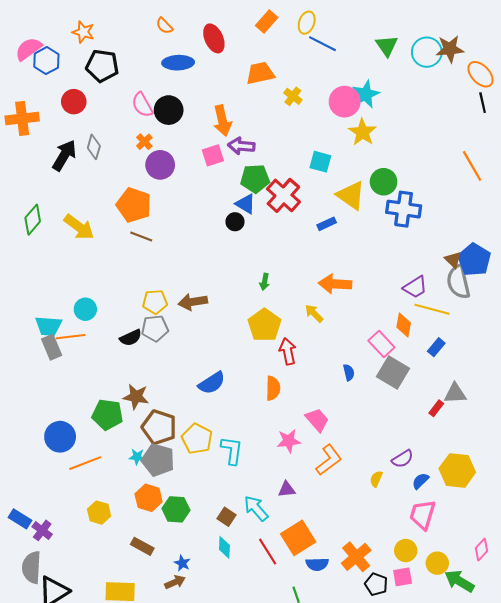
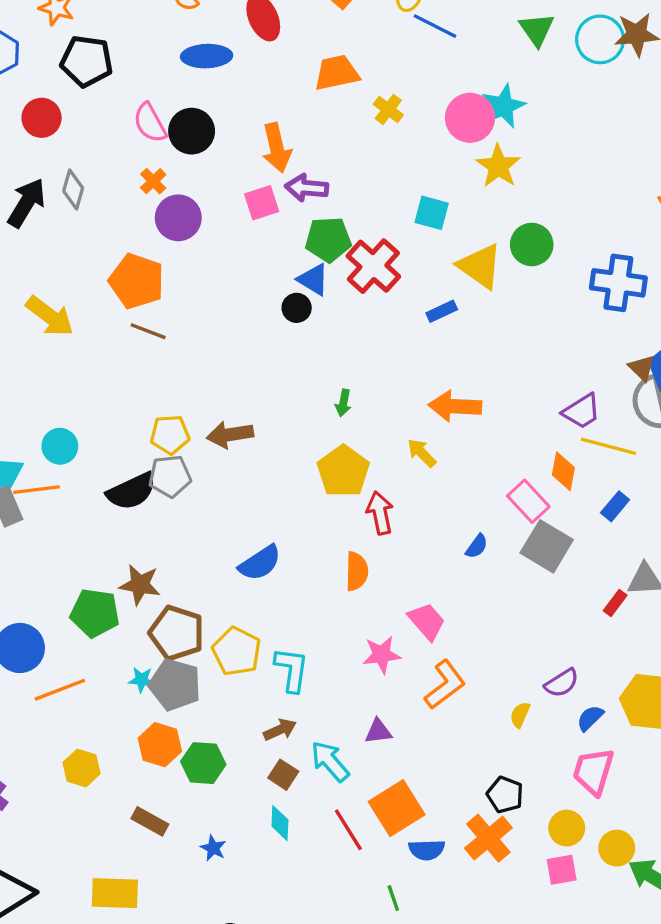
blue cross: (404, 209) -> (618, 283), moved
black semicircle: (131, 338) -> (132, 491), size x1.4
blue semicircle: (349, 372) -> (477, 546), turned 49
brown arrow: (175, 582) -> (280, 730), moved
black pentagon: (376, 584) -> (505, 795), moved

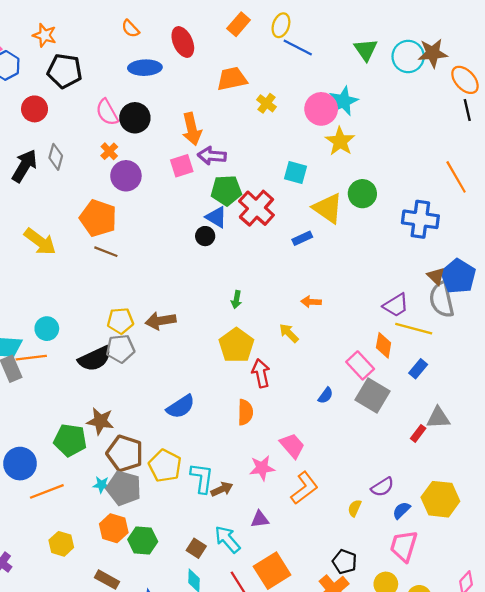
orange arrow: (455, 406) -> (311, 302), size x0.6
brown arrow: (280, 730) -> (222, 489), moved

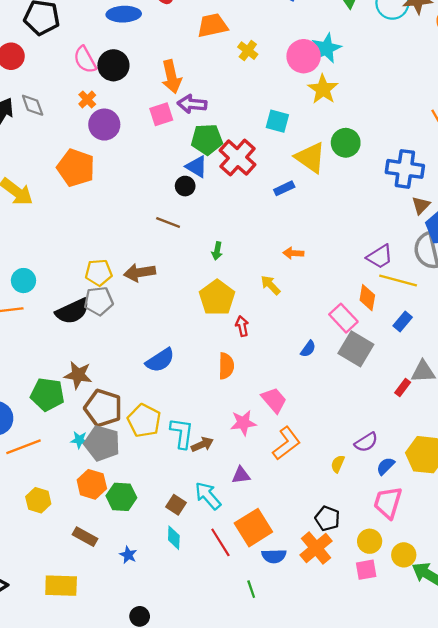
gray diamond: (56, 157) -> (33, 105), turned -35
brown line: (106, 252) -> (168, 222), moved
brown triangle: (436, 276) -> (421, 205), moved, turned 30
red arrow: (261, 373) -> (242, 326), size x0.7

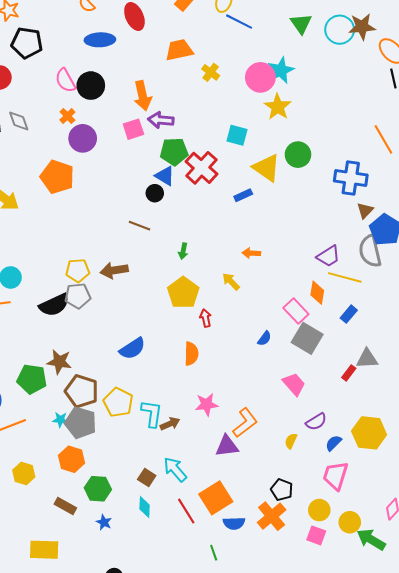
pink trapezoid: (274, 400) -> (294, 384), moved
purple triangle: (241, 475) -> (227, 446), moved, size x1.4
green hexagon: (121, 497) -> (98, 489), moved
pink square: (366, 570) -> (316, 535), turned 30

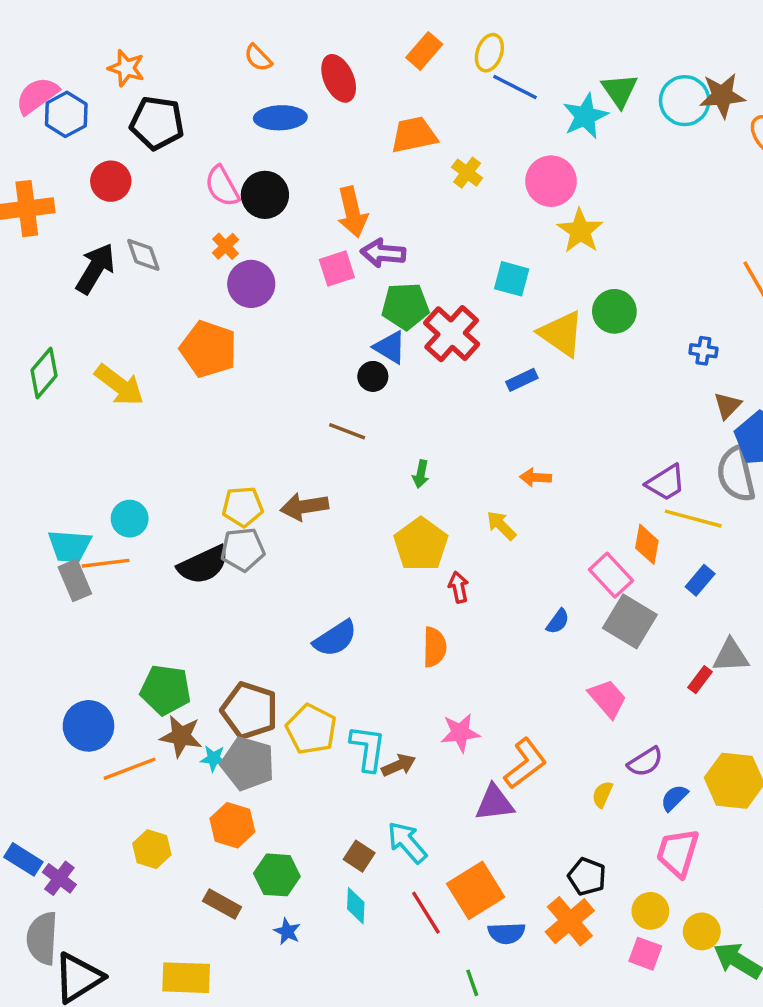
cyan star: (281, 70) -> (585, 116), moved
blue cross: (351, 178) -> (703, 351), size x0.5
brown star: (59, 362) -> (181, 736), moved

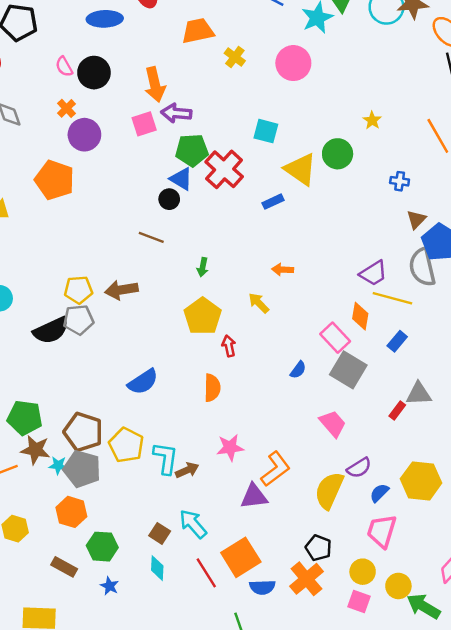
pink semicircle: (222, 186) -> (64, 67), size x0.7
yellow star: (580, 231) -> (372, 120), moved, size x0.6
yellow semicircle: (602, 794) -> (329, 490), size x2.0

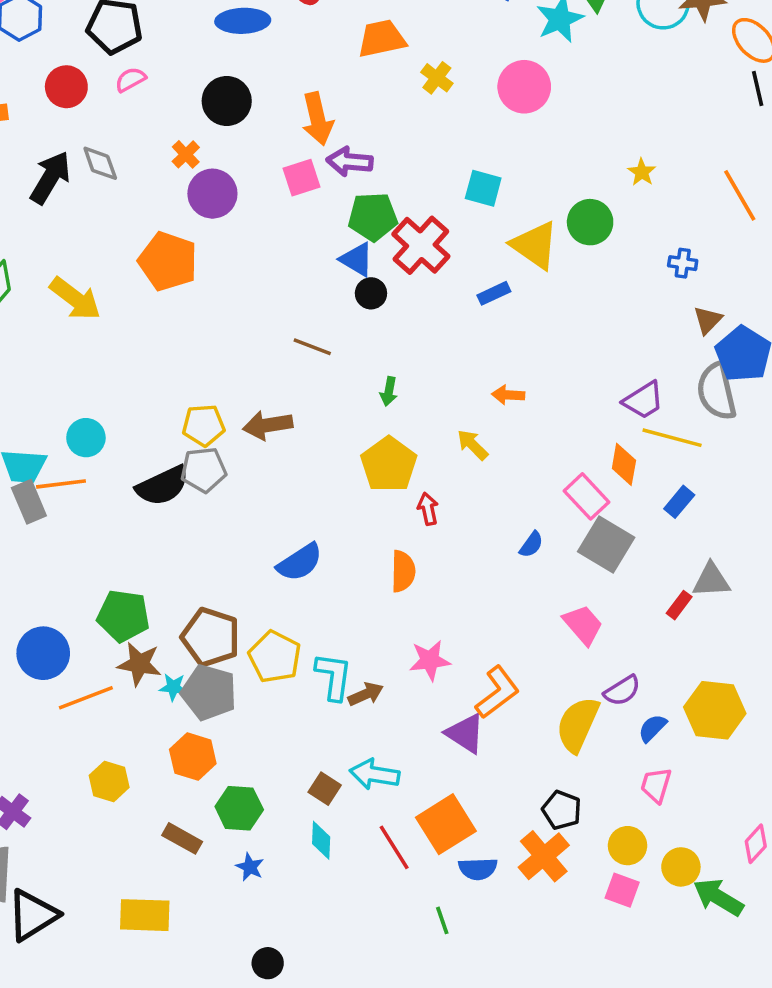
pink semicircle: (64, 67) -> (130, 80), moved, turned 90
black circle: (169, 199) -> (371, 293), moved
purple triangle: (254, 496) -> (465, 733), turned 40
cyan arrow: (193, 524) -> (375, 774), turned -40
pink trapezoid: (382, 531) -> (656, 785), size x0.7

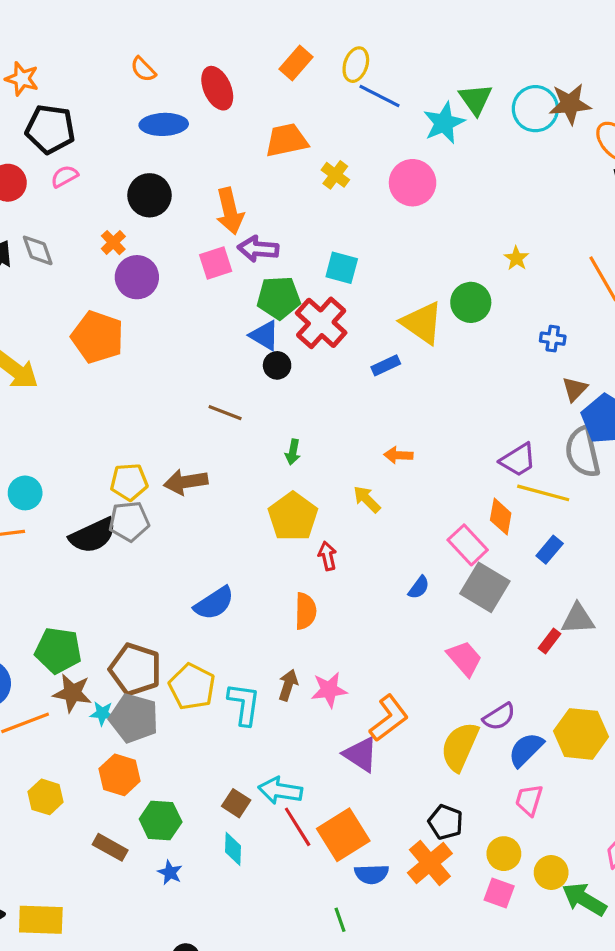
cyan square: (483, 188) -> (342, 268), moved
brown arrow: (366, 694) -> (288, 685), moved, turned -48
blue semicircle: (652, 728) -> (526, 750), size x1.4
red line: (394, 847) -> (298, 827), moved
yellow rectangle: (145, 915) -> (41, 920), moved

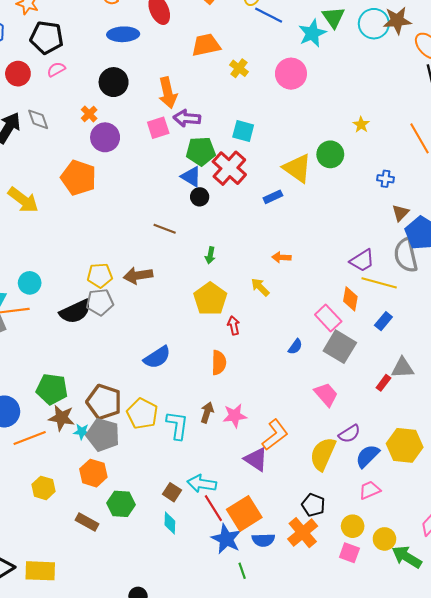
pink trapezoid: (529, 800) -> (370, 490), turned 50
blue star: (170, 873) -> (226, 539), moved, size x1.8

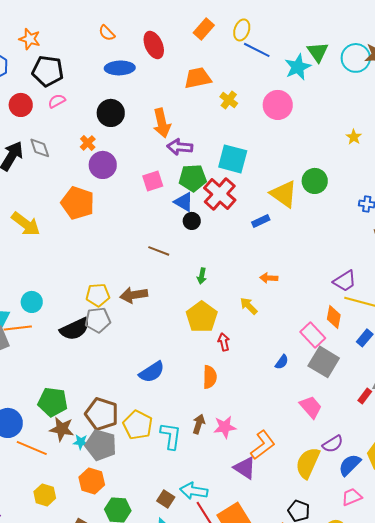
yellow star: (361, 125) -> (354, 137), moved
pink square: (158, 128) -> (153, 181), moved
cyan square: (243, 131) -> (233, 159), size x1.4
orange line: (30, 438) -> (32, 448), turned 44

